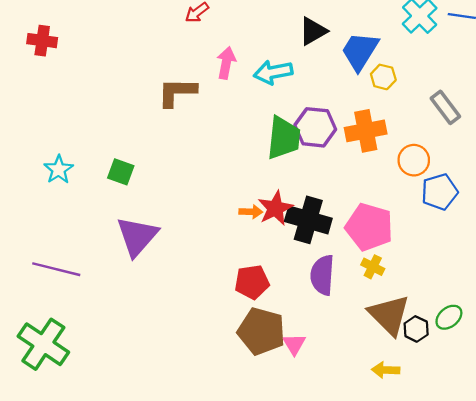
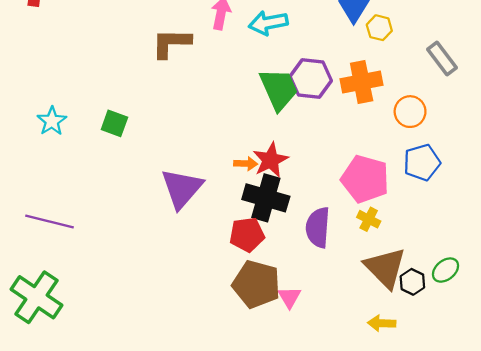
green trapezoid: (284, 138) -> (279, 89), turned -30
blue pentagon: (440, 192) -> (422, 162), moved
black cross: (308, 220) -> (266, 198), moved
purple triangle: (137, 236) -> (182, 188), moved

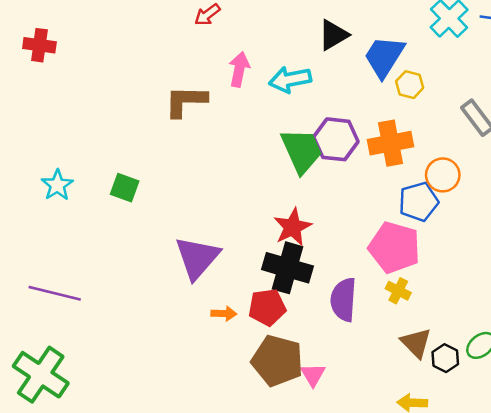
blue pentagon: (422, 162) -> (419, 202), moved
orange arrow: (246, 164) -> (224, 314), moved
brown triangle: (385, 268) -> (416, 343), size x0.7

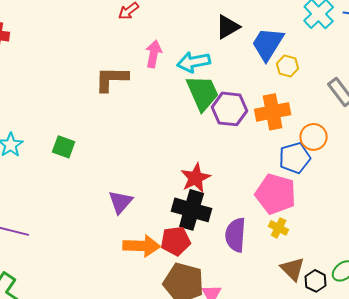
green trapezoid: (302, 151) -> (203, 93), moved
purple triangle: (197, 258) -> (121, 202), size x0.7
orange arrow: (224, 314) -> (142, 246), size x1.8

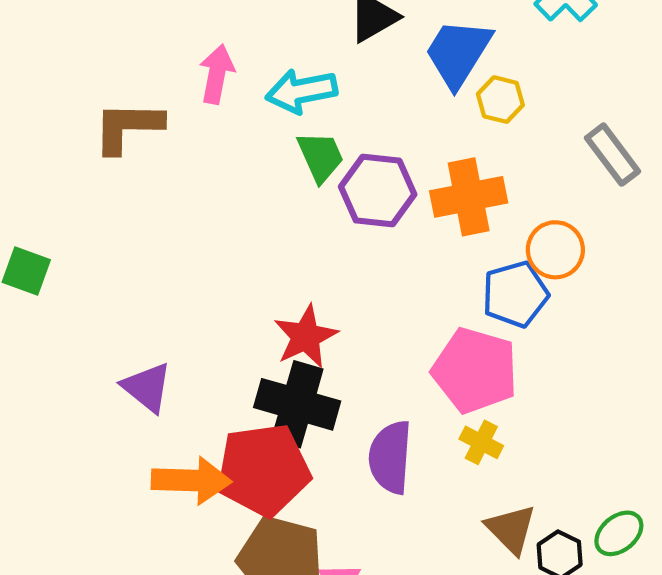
green trapezoid: (203, 93) -> (320, 157), size x0.7
purple triangle: (121, 202) -> (147, 387), turned -32
red pentagon: (176, 241) -> (263, 470), size x1.5

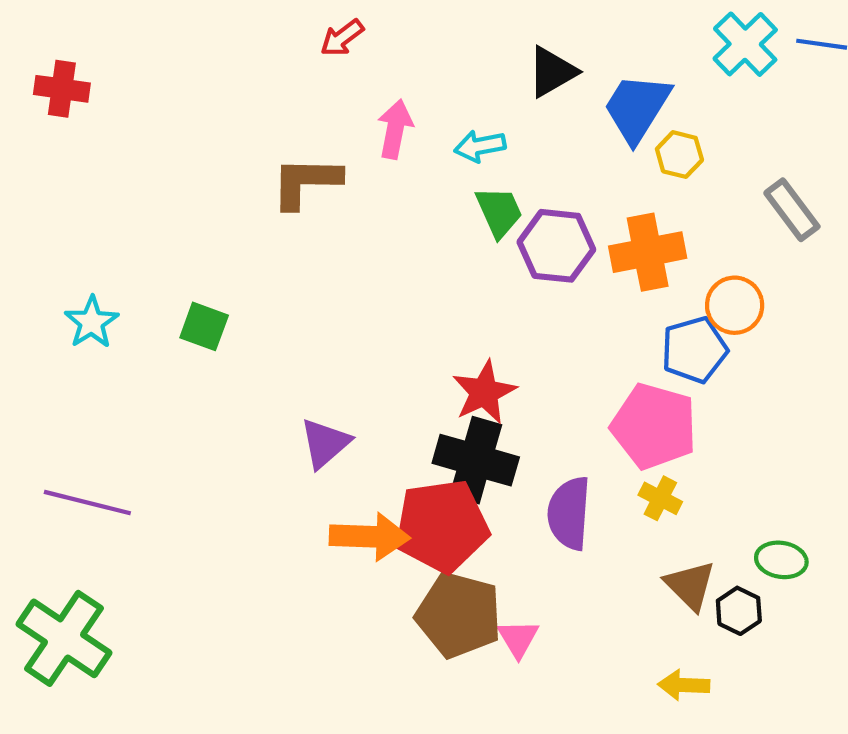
cyan arrow: (301, 91) -> (480, 146), size x0.7
purple triangle: (147, 387) -> (325, 443), turned 40
green ellipse: (619, 533) -> (781, 560), moved, turned 48

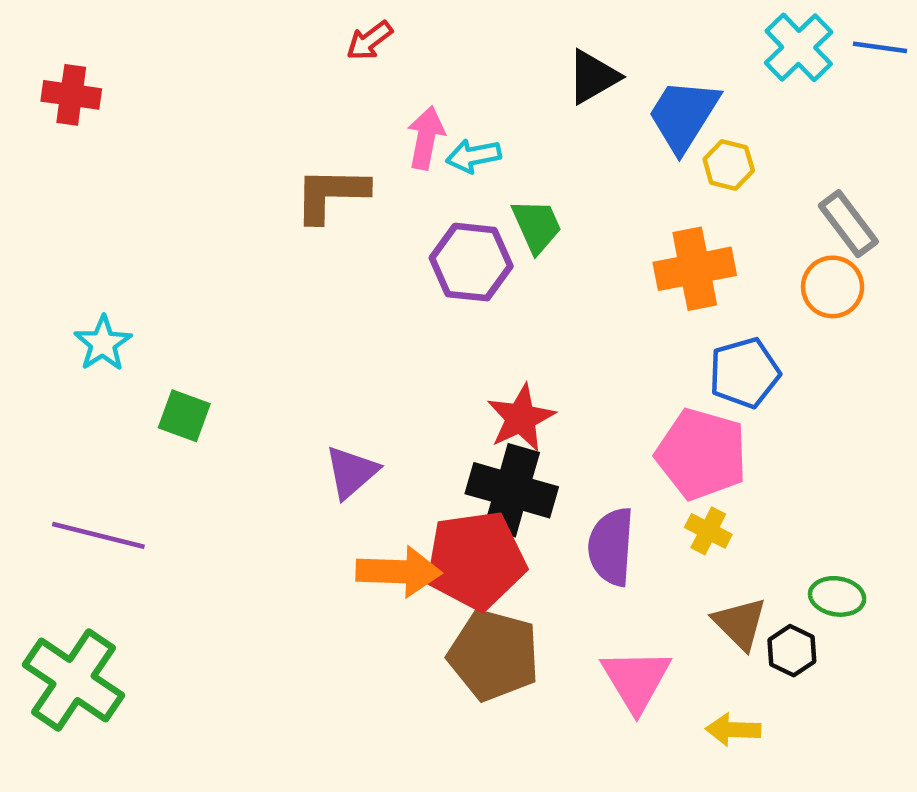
cyan arrow: (480, 146) -> (473, 156), moved
purple hexagon: (556, 246) -> (471, 262), moved
orange circle: (735, 305) -> (833, 287), moved
green square: (204, 326) -> (184, 416), moved
pink triangle: (518, 638) -> (636, 680), moved, size x1.6

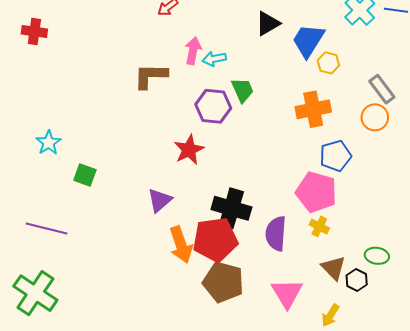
red star: (521, 418) -> (189, 150), moved
orange arrow: (399, 572) -> (181, 245), turned 69
yellow arrow: (733, 730) -> (330, 315), turned -60

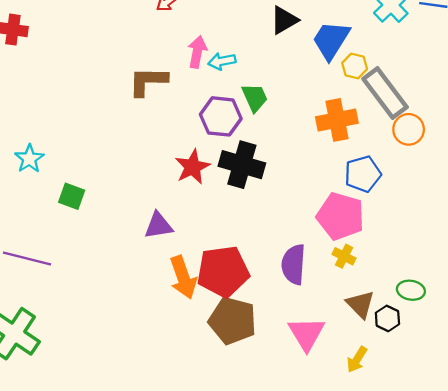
gray rectangle: (382, 89) -> (385, 93), moved, size x1.5
purple triangle: (160, 200) -> (158, 226), turned 32
black cross: (231, 208) -> (242, 165), moved

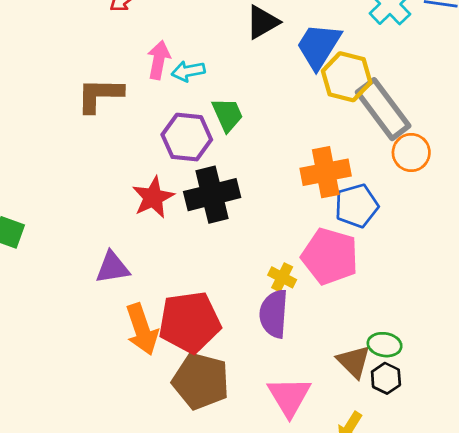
yellow hexagon: (355, 66) -> (347, 77), size x1.6
orange cross: (337, 120) -> (326, 172), moved
black cross: (242, 165) -> (212, 195), turned -30
yellow cross: (344, 256) -> (282, 277), moved
green ellipse: (411, 290) -> (385, 345), moved

